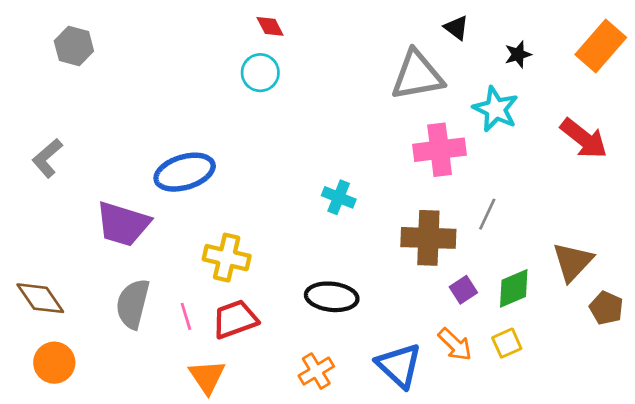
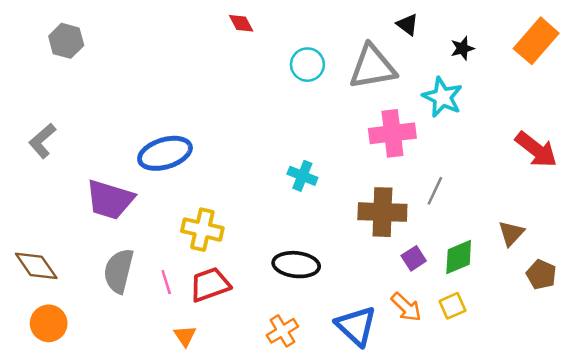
cyan circle: (260, 73) -> (307, 65), moved
red arrow: (584, 138) -> (536, 150), moved
brown triangle: (573, 262) -> (511, 233), size x0.7
orange triangle: (207, 377) -> (185, 336), size x0.7

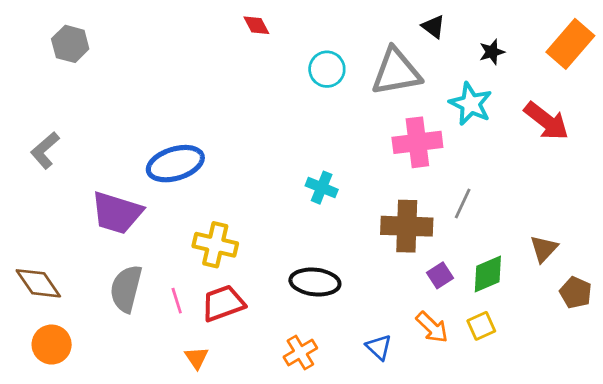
red arrow: (536, 150) -> (546, 121), moved
blue triangle: (356, 326) -> (379, 347), size x0.6

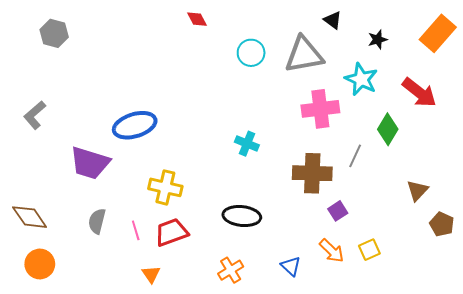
green diamond: (488, 274) -> (388, 129), moved, turned -36
gray semicircle: (126, 289) -> (97, 221), size x0.7

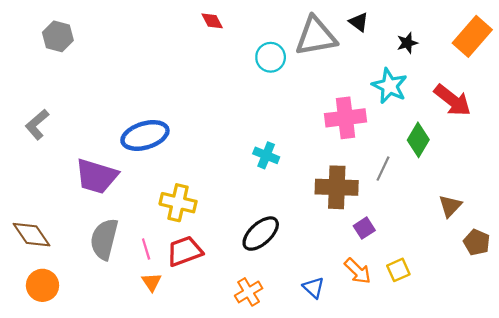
gray triangle: (304, 55) -> (316, 36), moved
black ellipse: (242, 216) -> (261, 234), turned -48
gray semicircle: (97, 221) -> (104, 239), size x1.5
orange triangle: (151, 274) -> (152, 282), moved

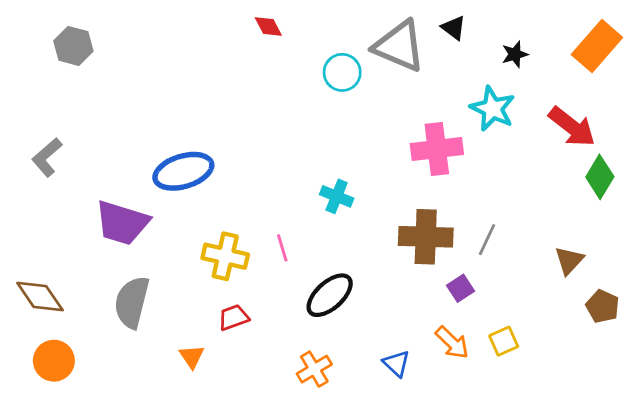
gray triangle: (316, 36) -> (399, 46), turned 33
green diamond: (418, 140) -> (600, 177), moved
gray line: (383, 169) -> (487, 240), moved
pink line: (146, 249) -> (282, 248), moved
red trapezoid: (185, 251) -> (234, 318), size x0.7

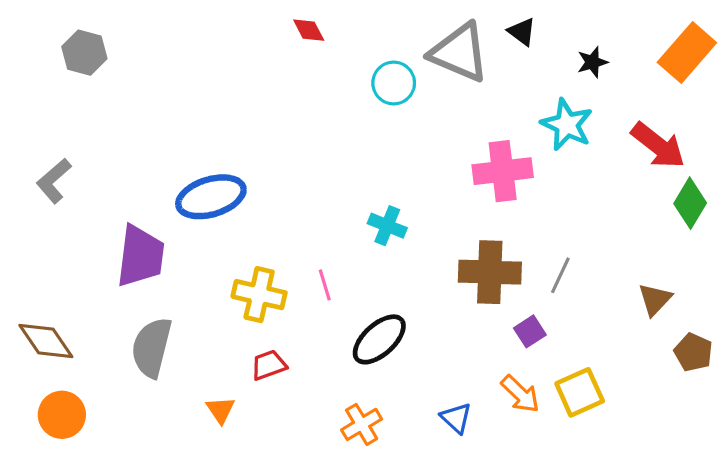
purple trapezoid: (122, 223) -> (140, 256), turned -100
yellow square: (504, 341) -> (580, 392), size x1.4

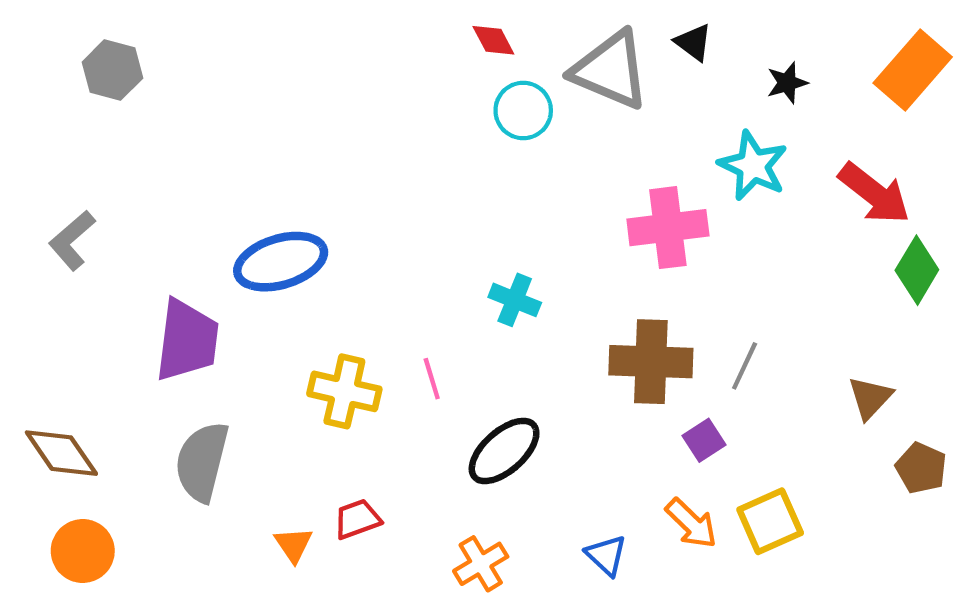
red diamond: (309, 30) -> (493, 40), moved
red trapezoid: (269, 365) -> (357, 519), moved

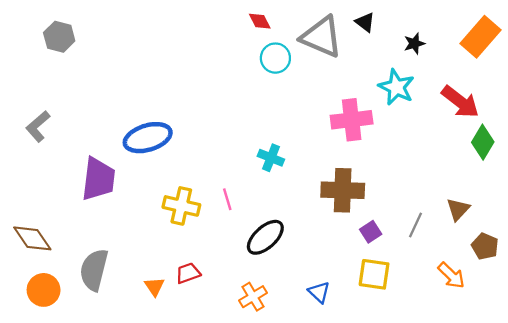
gray line: (745, 366) -> (415, 225), moved
gray semicircle: (202, 462) -> (94, 270), moved
yellow square: (770, 521) -> (374, 274), moved, turned 32
orange arrow: (691, 523) -> (451, 275), moved

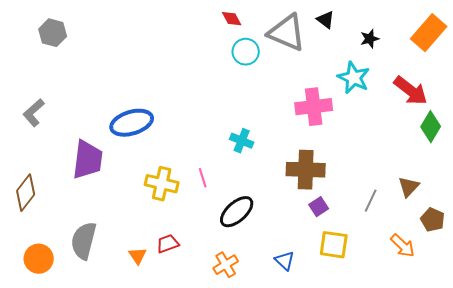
purple square: (371, 232) -> (319, 207), moved
brown diamond: (32, 238) -> (26, 193), moved, turned 72

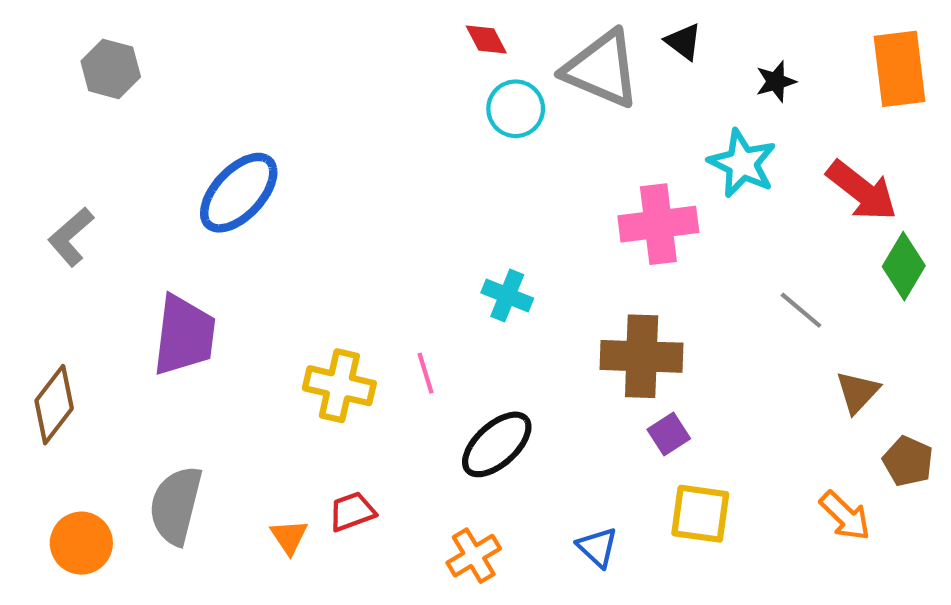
orange rectangle: (429, 33) -> (900, 69), turned -48
blue ellipse: (132, 123) -> (239, 193), moved, turned -30
gray line: (371, 201) -> (801, 310), moved, turned -75

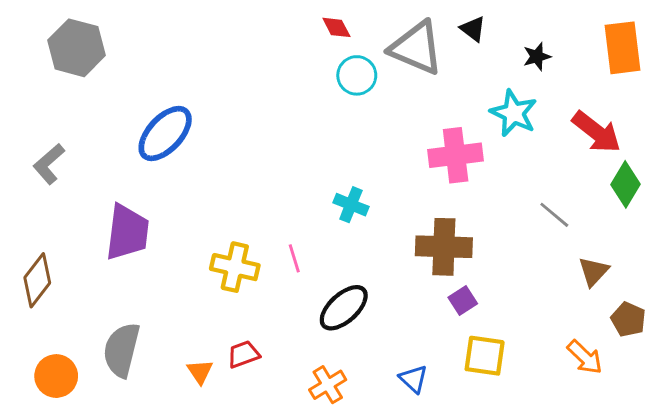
gray hexagon: (111, 69) -> (76, 48), size x1.4

